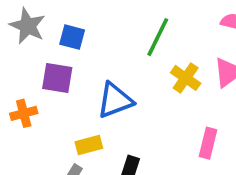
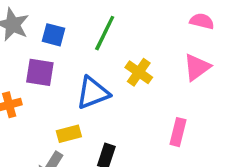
green line: (158, 37) -> (105, 33), moved
yellow cross: (186, 78) -> (139, 72), moved

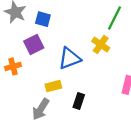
green line: (105, 33) -> (115, 18), moved
purple square: (40, 72) -> (34, 45), turned -36

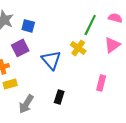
blue triangle: (70, 58) -> (51, 60), turned -50
yellow rectangle: (53, 86) -> (10, 84), moved

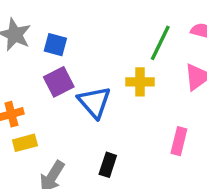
purple square: (20, 48) -> (59, 82), moved
yellow cross: (78, 48) -> (140, 82), turned -35

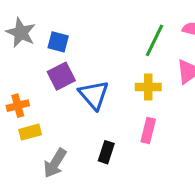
yellow cross: (140, 82) -> (148, 87), moved
pink rectangle: (179, 141) -> (148, 130), moved

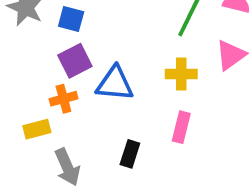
blue triangle: (94, 95) -> (115, 84), turned -44
orange cross: (18, 106) -> (63, 99), moved
gray arrow: (55, 163) -> (67, 167), turned -56

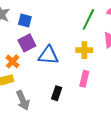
orange cross: (63, 99) -> (13, 61), moved, turned -32

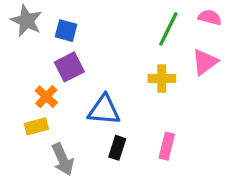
blue triangle: (48, 55) -> (104, 110), moved
pink rectangle: (84, 79) -> (167, 146), moved

